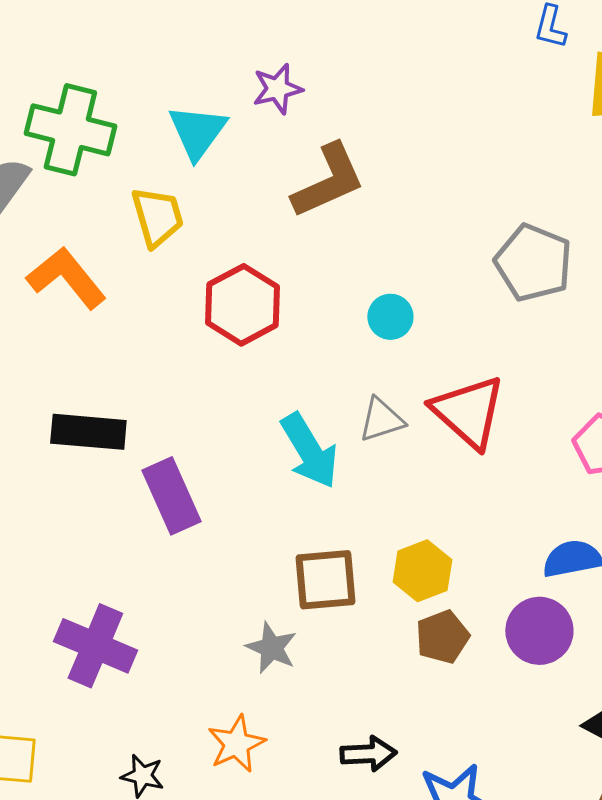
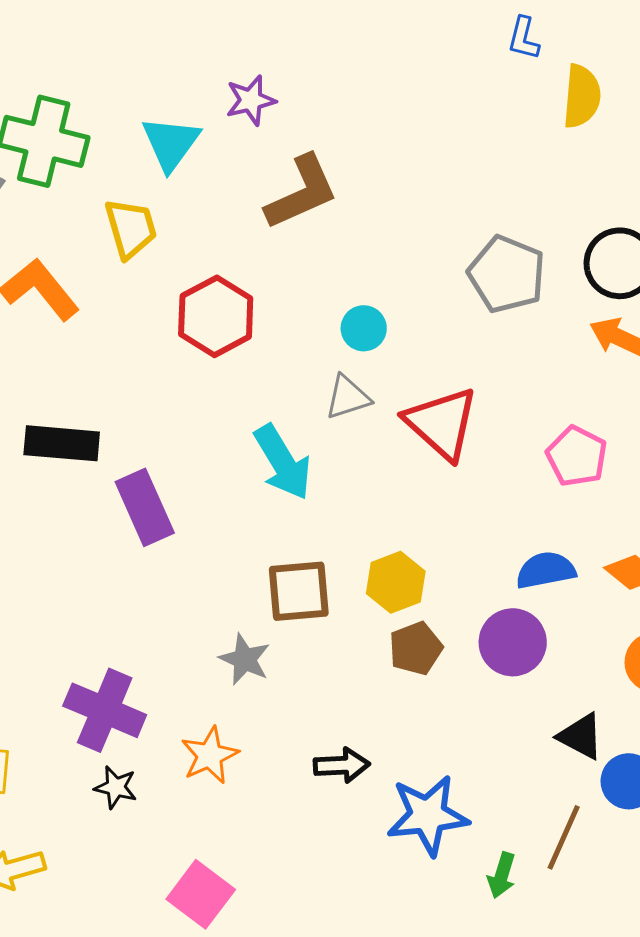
gray triangle: (381, 420) -> (348, 397), moved
purple cross: (95, 646) -> (105, 710), moved

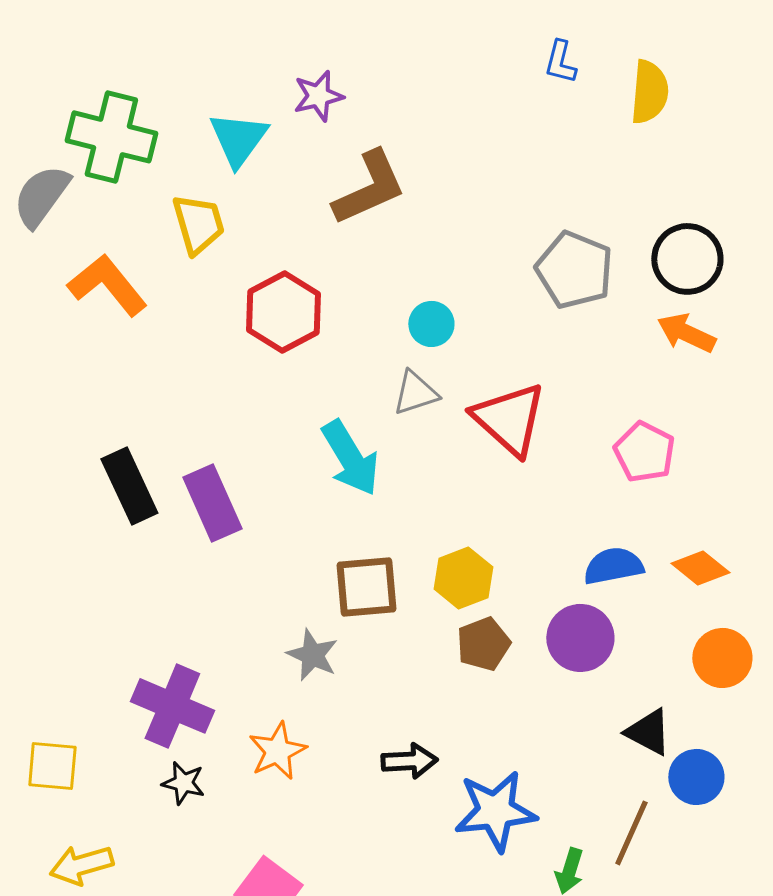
blue L-shape: (524, 38) -> (560, 62), moved
black rectangle: (62, 443) -> (129, 486), moved, turned 60

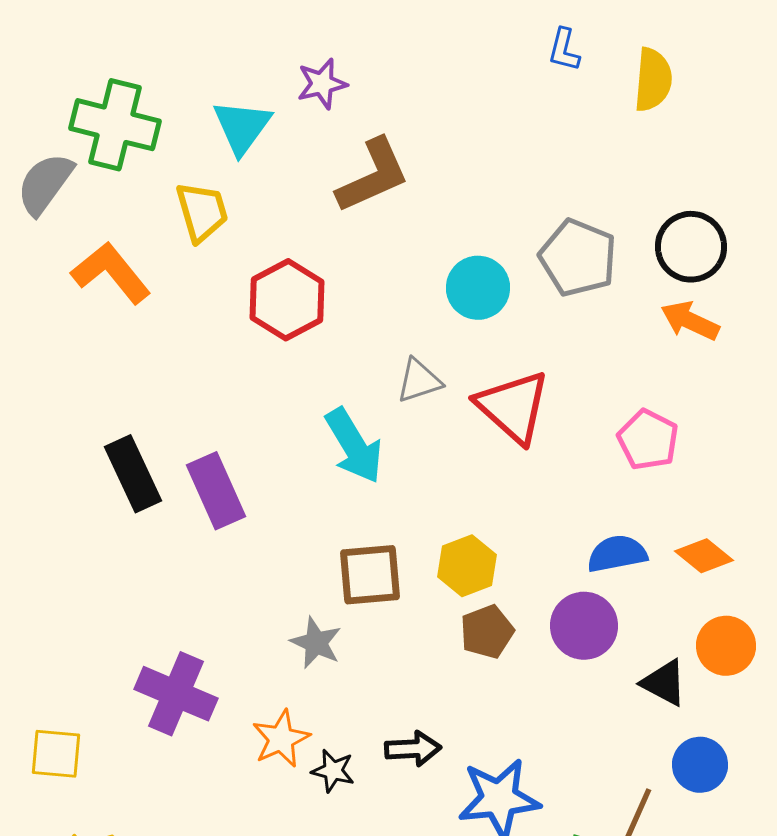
cyan circle: (431, 324) -> (478, 288), moved, size x1.4
black triangle: (648, 732) -> (664, 683), moved
black star: (183, 783) -> (333, 771), moved

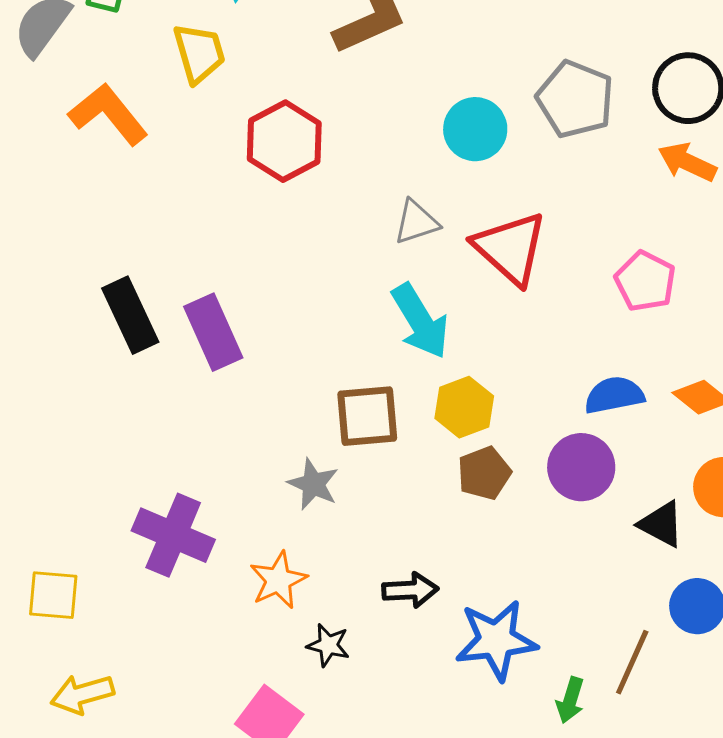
cyan arrow: (354, 446) -> (420, 321), moved
black star: (333, 771) -> (328, 645), moved

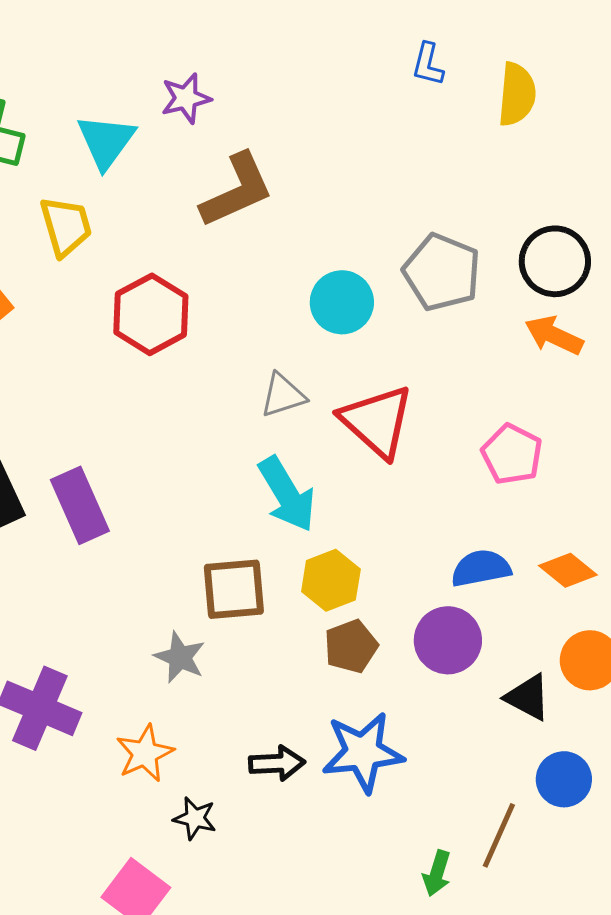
blue star: (496, 640) -> (363, 752), moved

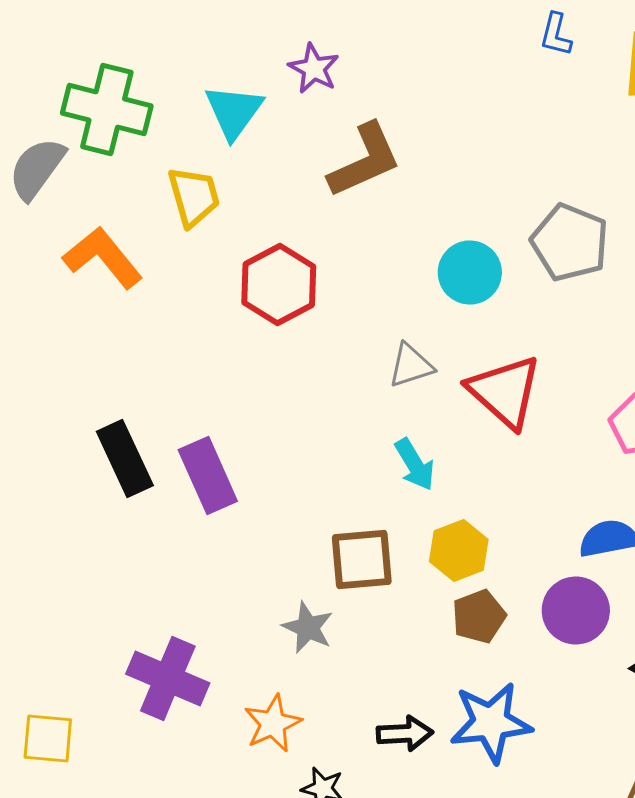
purple star: (186, 98) -> (314, 68), turned -30
cyan arrow: (287, 494) -> (415, 464), size x0.7

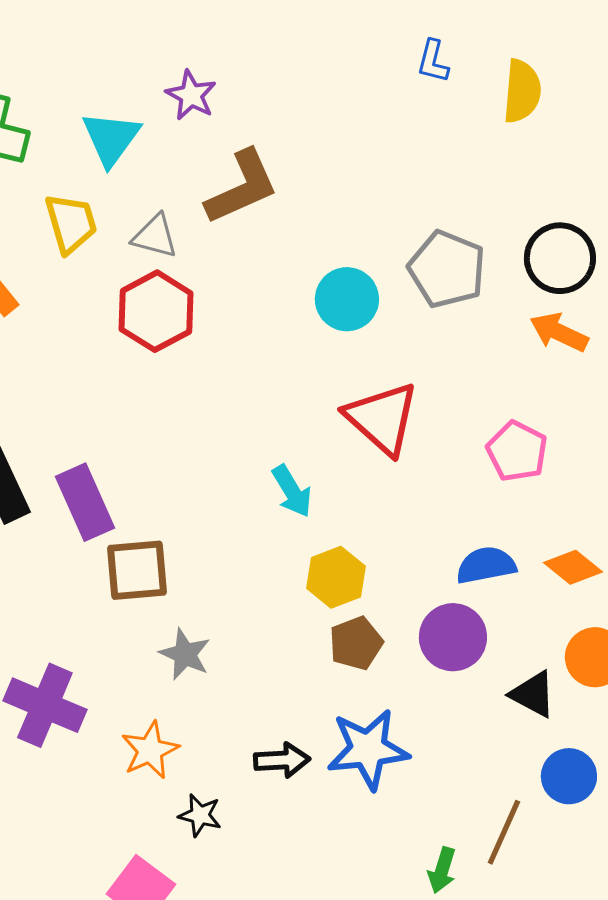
gray triangle: (411, 366) -> (155, 236), moved, turned 33
brown square: (362, 560) -> (137, 570), moved

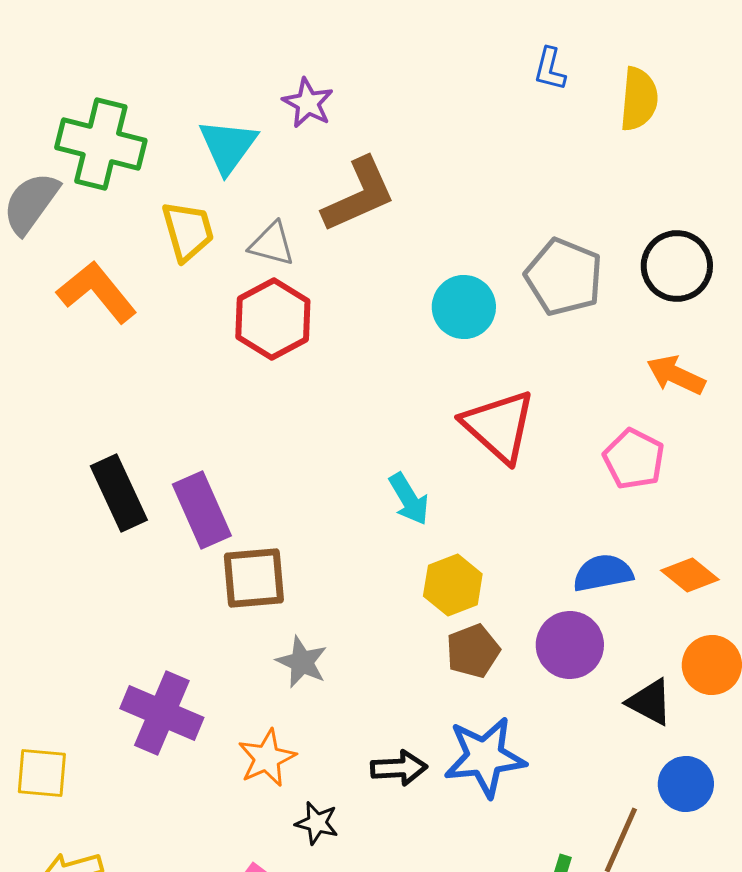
orange arrow: (559, 332) -> (676, 375), moved

